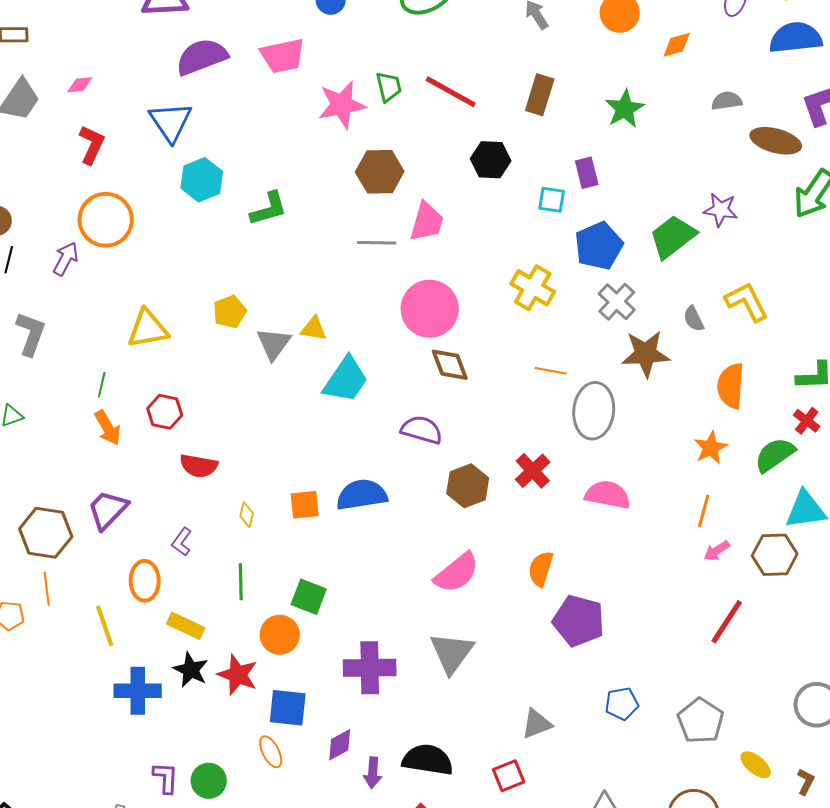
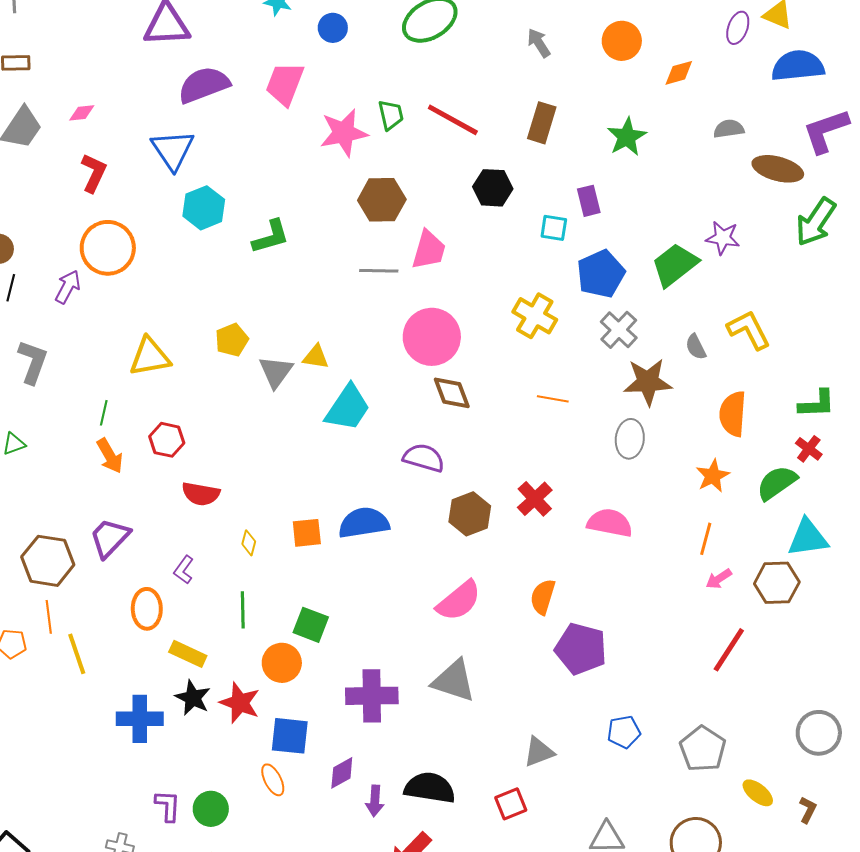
pink trapezoid: (283, 56) -> (285, 84), turned 123
gray ellipse: (594, 411) -> (630, 439), moved, size x0.7
yellow line: (105, 626) -> (77, 654), moved
gray triangle: (452, 653) -> (454, 681), turned -48

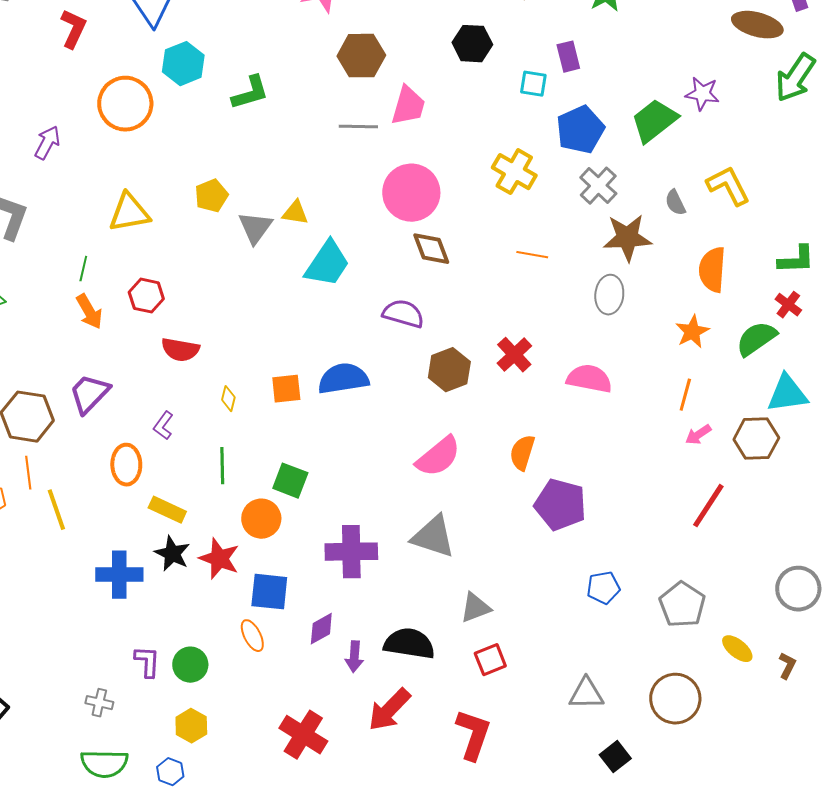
orange circle: (108, 248) -> (125, 104), moved
gray triangle: (539, 752) -> (475, 608), moved

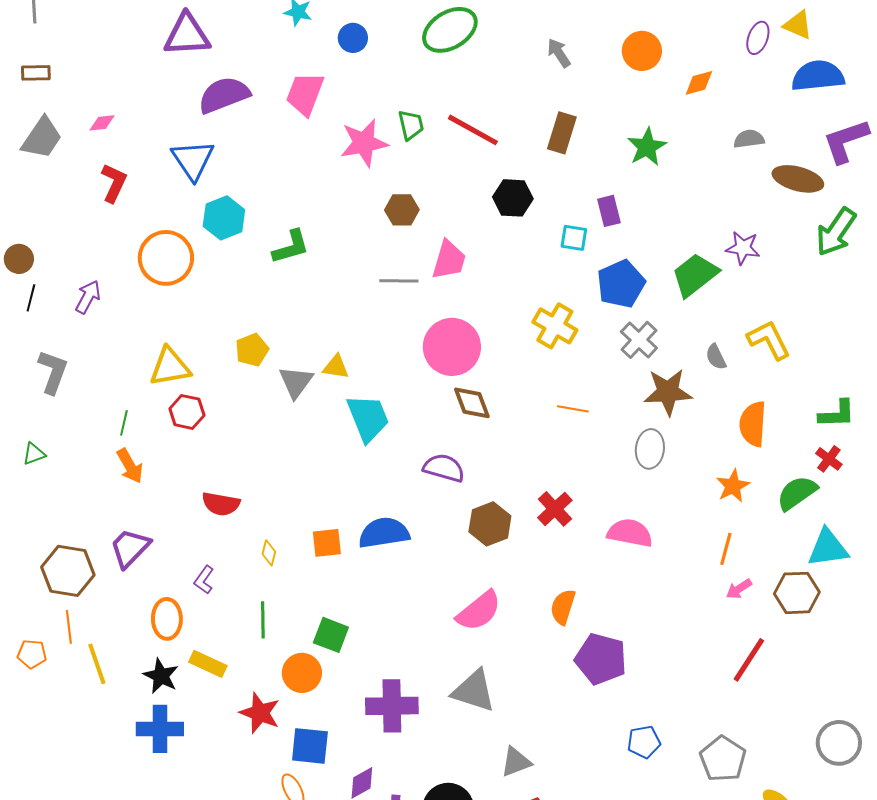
brown hexagon: (361, 56) -> (402, 210), size x0.7
cyan trapezoid: (327, 264) -> (368, 418), turned -56
red hexagon: (146, 296) -> (187, 412), moved
black star: (172, 554) -> (161, 676), moved

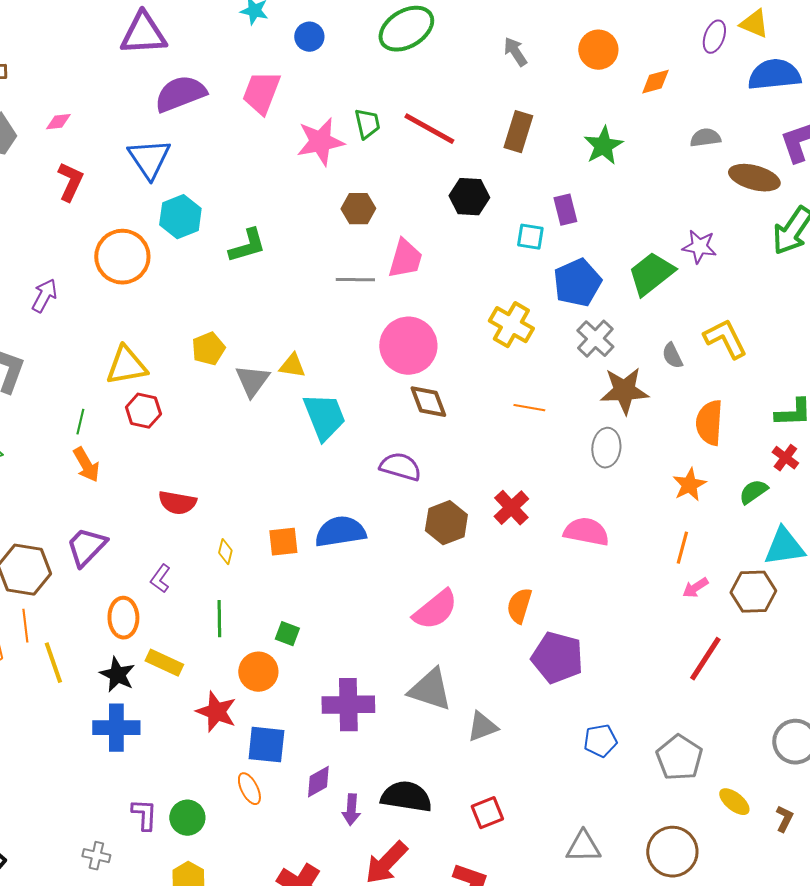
green semicircle: (797, 493) -> (753, 492), size x0.7
green square: (331, 635) -> (287, 634), size x0.7
gray triangle: (516, 762) -> (482, 727), moved

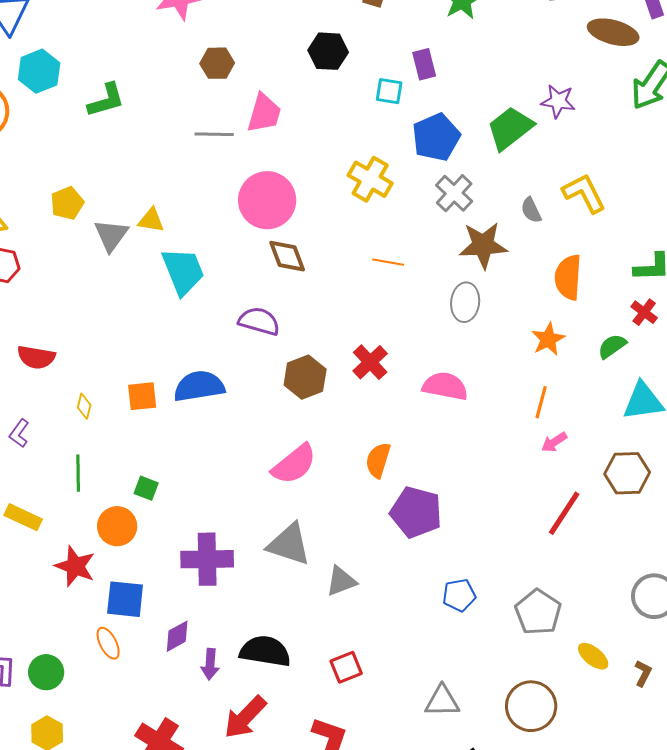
brown hexagon: (753, 592) -> (627, 473), moved

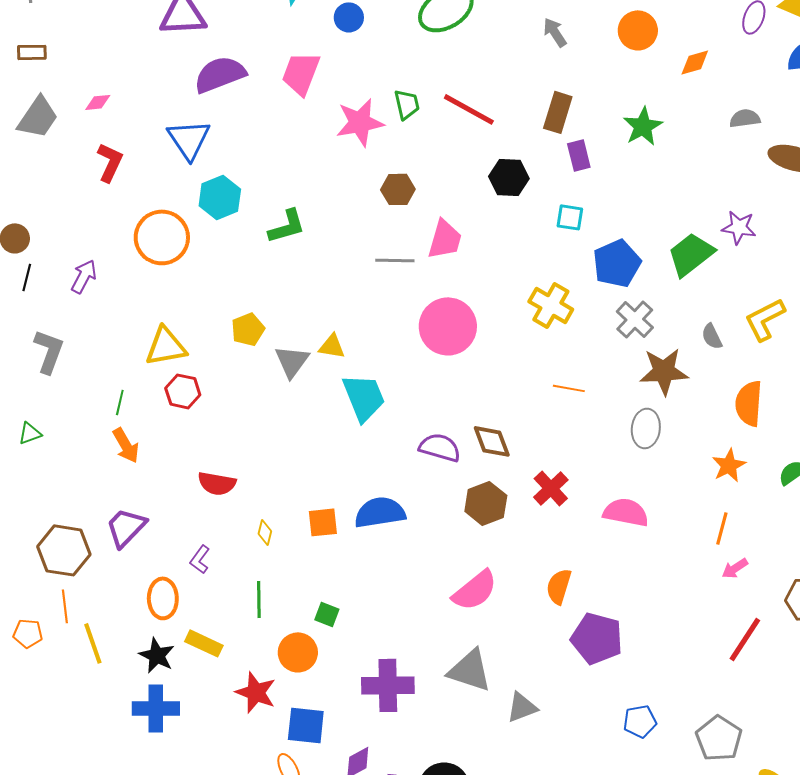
purple rectangle: (424, 64) -> (579, 155), moved
yellow L-shape: (584, 193) -> (765, 319), turned -90
brown diamond: (287, 256) -> (492, 441), moved

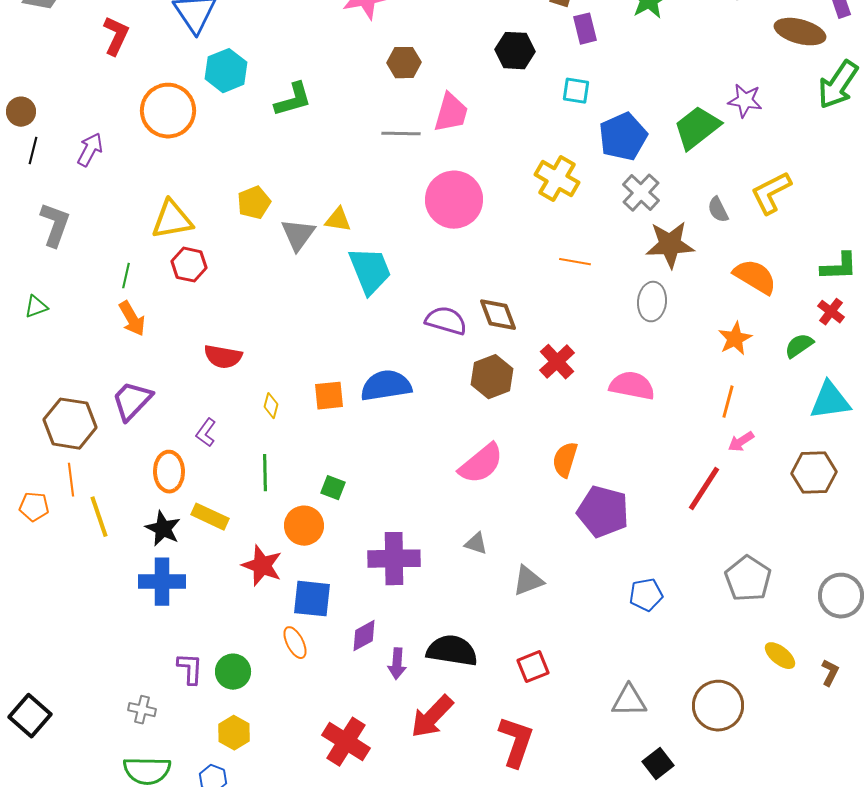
orange semicircle: (749, 403) -> (755, 277), turned 117
red line: (745, 639) -> (704, 489), moved
gray triangle: (470, 670) -> (476, 544), size x0.5
gray pentagon: (719, 738) -> (748, 579), moved

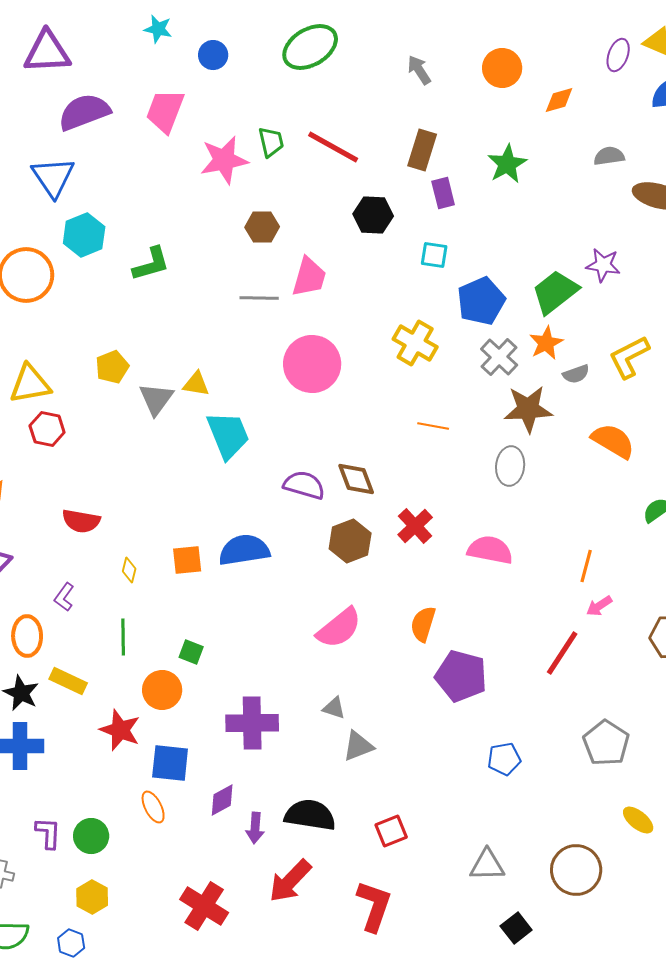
gray semicircle: (718, 210) -> (576, 374), turned -84
orange star: (735, 339) -> (546, 343), moved
gray triangle: (528, 581) -> (358, 746), moved

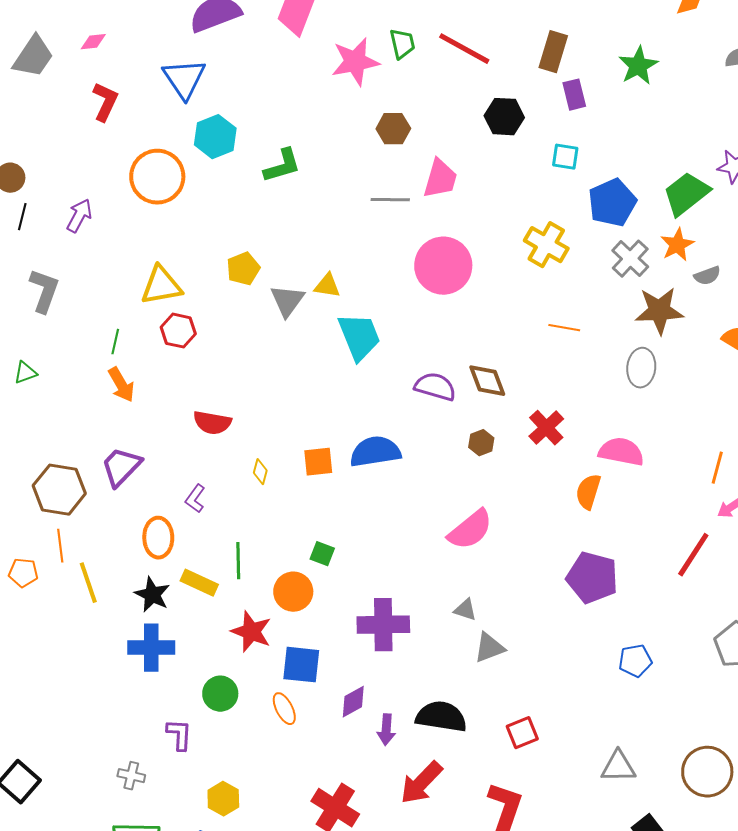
brown hexagon: (350, 541) -> (481, 443), size x0.6
orange semicircle: (423, 624) -> (588, 492), moved
green line: (123, 637) -> (238, 561), moved
green circle: (91, 836) -> (220, 694), moved

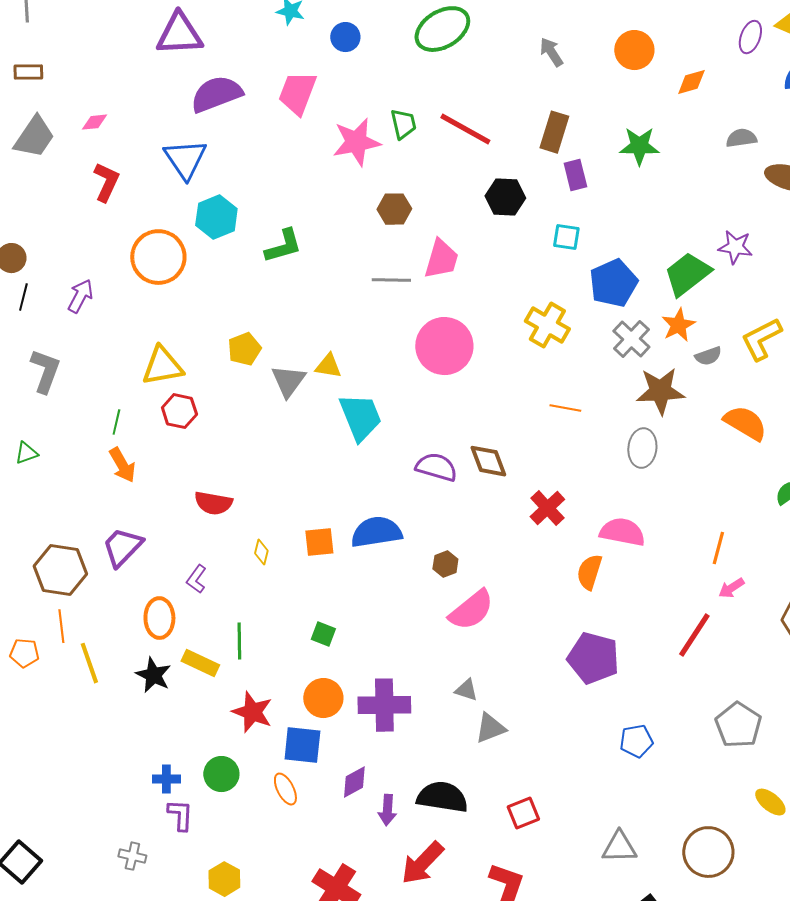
green star: (638, 66) -> (639, 146), turned 30
brown hexagon: (481, 443) -> (445, 564), moved
orange circle: (293, 592) -> (323, 698), moved
blue cross: (151, 648) -> (166, 779), moved, size x0.6

